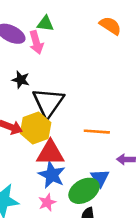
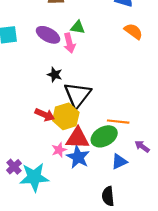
purple arrow: (126, 159) -> (142, 146), turned 32
blue triangle: (100, 178) -> (119, 162), turned 35
green ellipse: (84, 191) -> (104, 136), moved
pink star: (47, 202) -> (59, 150), moved

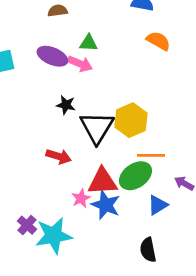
pink arrow: (69, 43) -> (80, 64), turned -48
yellow hexagon: (66, 116) -> (131, 120), moved

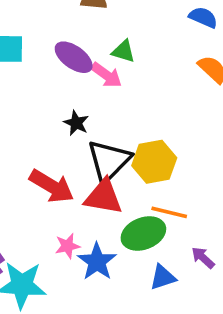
red arrow: (59, 156) -> (52, 186), size x1.4
red triangle: (103, 181) -> (103, 197), moved

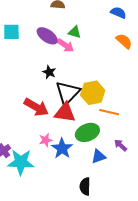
orange line: (169, 212) -> (109, 112), moved

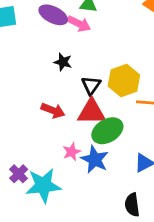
black triangle: (68, 93) -> (91, 85), size x0.6
red arrow: (36, 107) -> (53, 110), size x0.7
green ellipse: (87, 132) -> (107, 131), moved

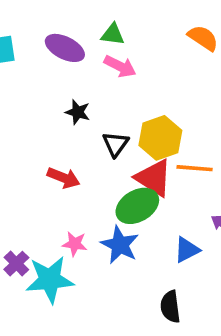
pink arrow: (79, 24) -> (120, 66), moved
red triangle: (92, 112) -> (154, 178), moved, turned 32
pink star: (72, 152) -> (75, 244), moved, turned 30

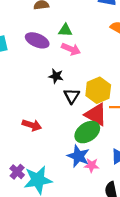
black star: (78, 112) -> (56, 76), moved
red arrow: (64, 178) -> (32, 125), moved
pink star: (75, 244) -> (92, 165), moved

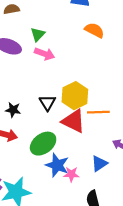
green triangle: (65, 30) -> (38, 34), turned -48
black star: (56, 76) -> (13, 110), moved
green ellipse: (87, 132) -> (43, 144), moved

